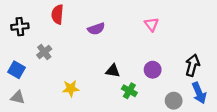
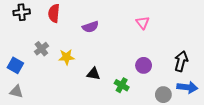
black cross: (20, 27) -> (22, 12), moved
black triangle: (113, 71) -> (94, 74), moved
yellow star: (71, 89) -> (66, 57), moved
blue arrow: (199, 93) -> (187, 87), turned -60

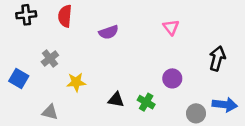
yellow star: (66, 57) -> (76, 82), moved
black arrow: (181, 61) -> (217, 58), moved
black triangle: (94, 74) -> (116, 100), moved
gray triangle: (16, 91) -> (50, 112), moved

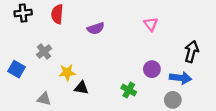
black triangle: (116, 100) -> (81, 88), moved
blue arrow: (225, 105) -> (180, 78), moved

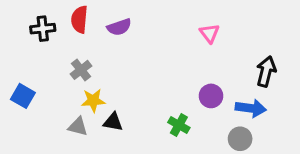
black cross: (23, 13) -> (43, 29), moved
purple semicircle: (96, 28) -> (119, 27), moved
gray cross: (44, 52) -> (81, 70), moved
gray triangle: (44, 99) -> (78, 127), moved

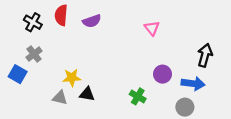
black cross: (43, 29) -> (33, 22), turned 36
pink triangle: (209, 33) -> (152, 28), moved
gray cross: (81, 70) -> (34, 54), moved

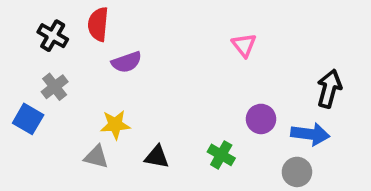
purple semicircle: (92, 21) -> (127, 62), moved
black triangle: (87, 94) -> (157, 157), moved

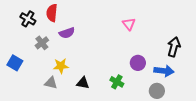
gray cross: (55, 87) -> (42, 43), moved

